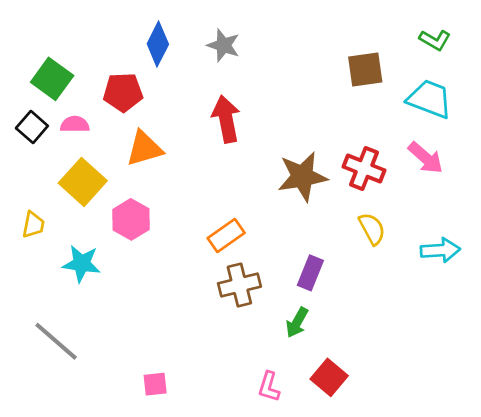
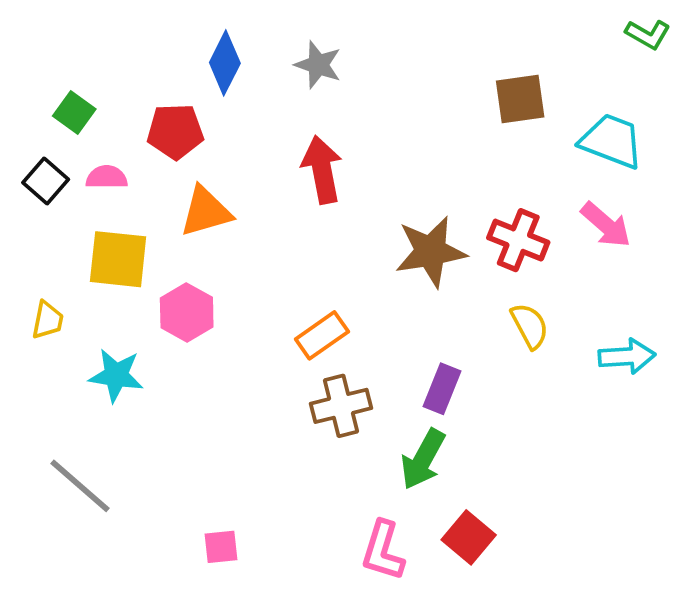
green L-shape: (435, 40) -> (648, 34), moved
green square: (52, 79) -> (74, 112), size x0.7
yellow square: (83, 182) -> (118, 259), turned -36
green arrow: (297, 322) -> (423, 459), size x1.4
pink L-shape: (269, 387) -> (383, 551), size x1.4

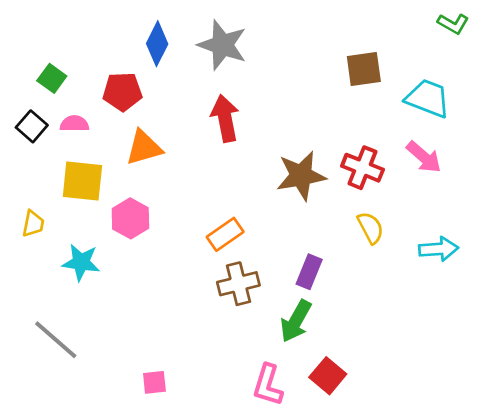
gray star: (318, 65) -> (222, 45), size x1.5

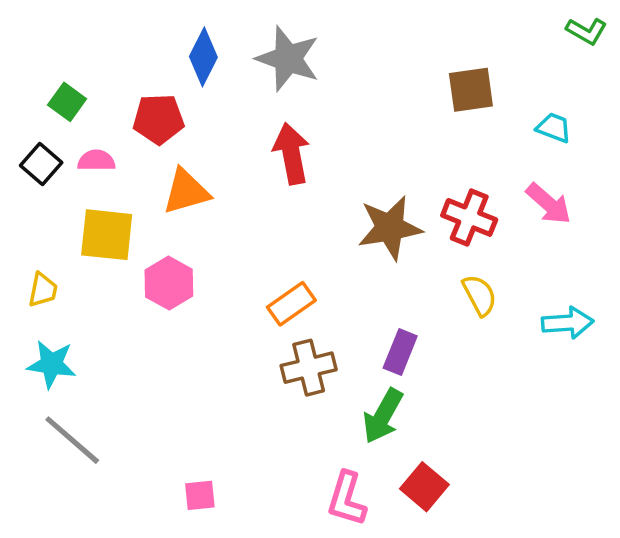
cyan trapezoid: (428, 98) -> (554, 128), size x0.6
cyan star: (81, 262) -> (51, 364), moved

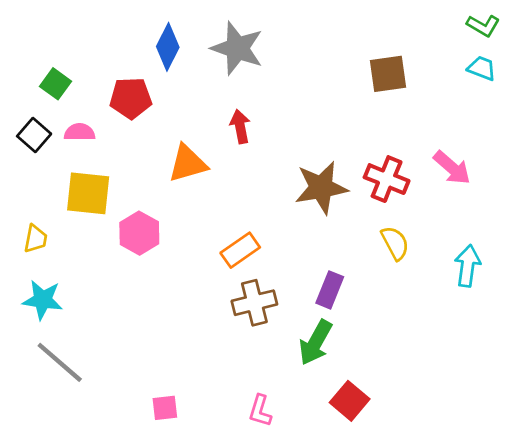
cyan trapezoid: (554, 128) -> (482, 68), moved
red arrow: (291, 154) -> (240, 126), size x0.7
orange triangle: (186, 192) -> (188, 163), moved
cyan arrow: (568, 323) -> (468, 266), turned -78
pink L-shape: (347, 499) -> (260, 411), moved, size x0.7

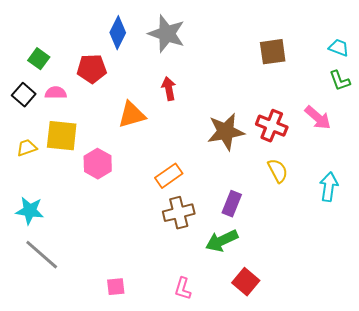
green L-shape: (483, 26) -> (340, 81), moved, turned 40
yellow trapezoid: (36, 239) -> (27, 148), moved, turned -120
green arrow: (316, 343) -> (222, 241), turned 36

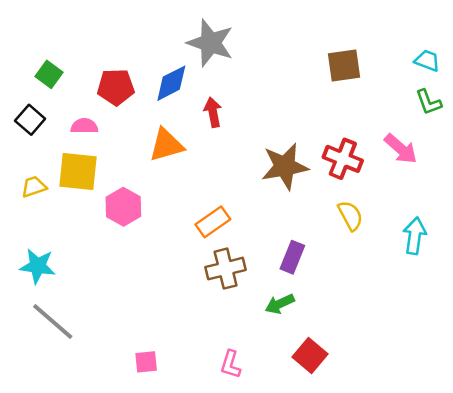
blue diamond: (118, 33) -> (171, 83), moved, turned 36
pink semicircle: (56, 93) -> (84, 126), moved
green arrow: (222, 241) -> (280, 304), size x0.7

